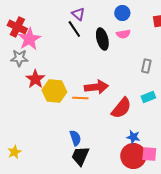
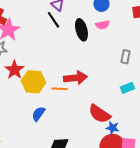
red semicircle: (121, 108) -> (99, 114), moved, turned 85
blue semicircle: (75, 138) -> (38, 114), moved, turned -126

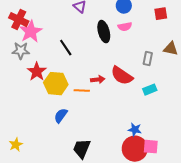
black line: (53, 20) -> (66, 48), moved
red arrow: (75, 78) -> (98, 80), size x0.6
red semicircle: (99, 114) -> (122, 76), moved

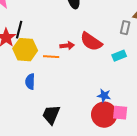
black line: (66, 48) -> (19, 30), moved, turned 48
gray rectangle: (148, 59) -> (125, 28), moved
blue semicircle: (61, 116) -> (30, 82), turned -35

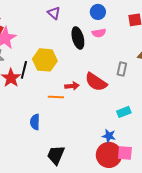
gray rectangle: (125, 28) -> (122, 69), moved
yellow hexagon: (25, 50) -> (45, 60), moved
cyan rectangle: (119, 56) -> (124, 112), moved

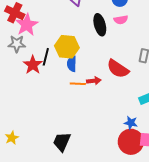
red arrow: (72, 86) -> (94, 81), moved
blue semicircle: (35, 122) -> (72, 64), moved
black trapezoid: (56, 155) -> (62, 142), moved

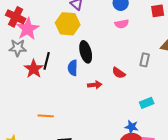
black ellipse: (100, 25) -> (86, 52), moved
yellow hexagon: (67, 47) -> (68, 24), moved
red semicircle: (118, 69) -> (119, 73), size x0.6
orange line: (78, 84) -> (46, 116), moved

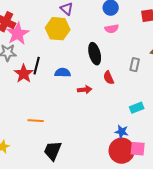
black ellipse: (86, 52) -> (95, 54), moved
blue semicircle: (73, 68) -> (63, 73), turned 91
red semicircle: (119, 73) -> (109, 78), turned 32

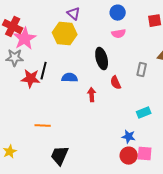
red star: (24, 74) -> (31, 79), turned -30
red arrow: (85, 90) -> (92, 95), turned -88
red circle: (122, 151) -> (129, 156), size x0.7

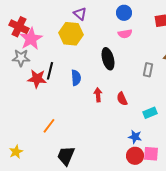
blue semicircle: (70, 78) -> (76, 78), turned 84
red semicircle: (116, 83) -> (122, 99), moved
orange line: (43, 126) -> (49, 126), turned -56

